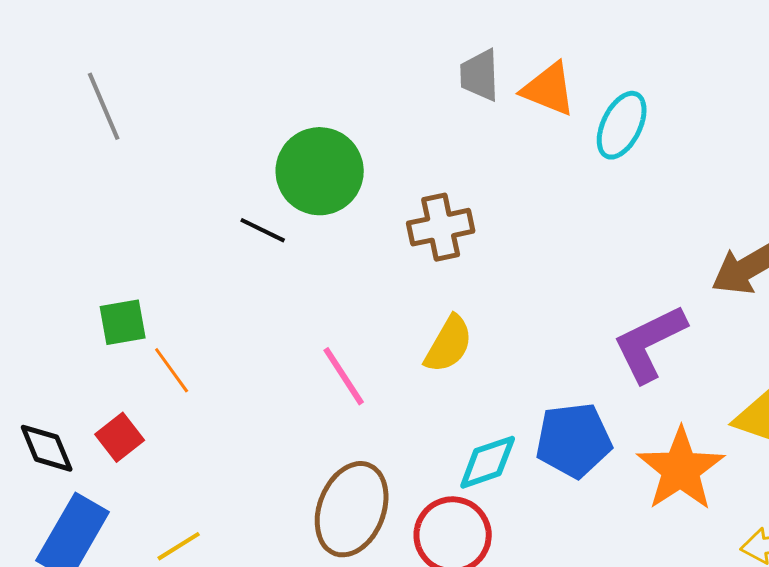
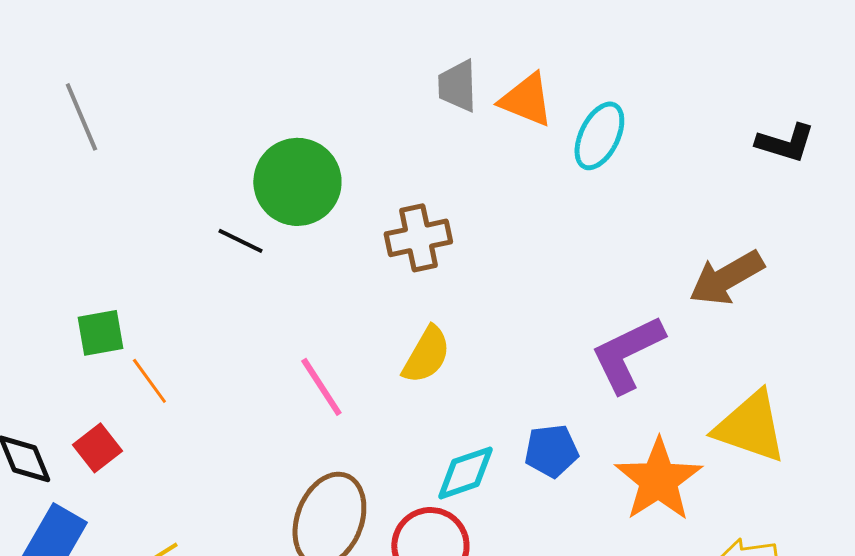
blue pentagon: (574, 440) -> (551, 451), size x0.7

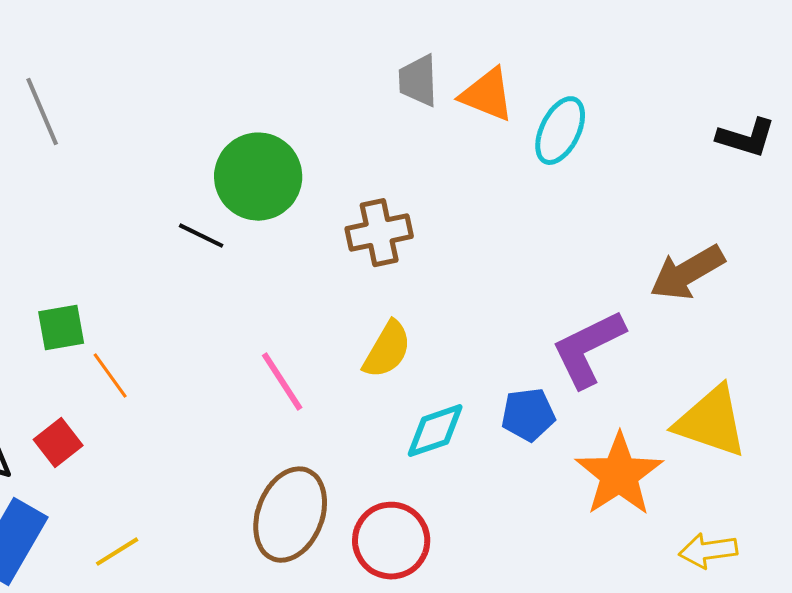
blue pentagon: (551, 451) -> (528, 415), moved
cyan diamond: (465, 473) -> (435, 431), moved

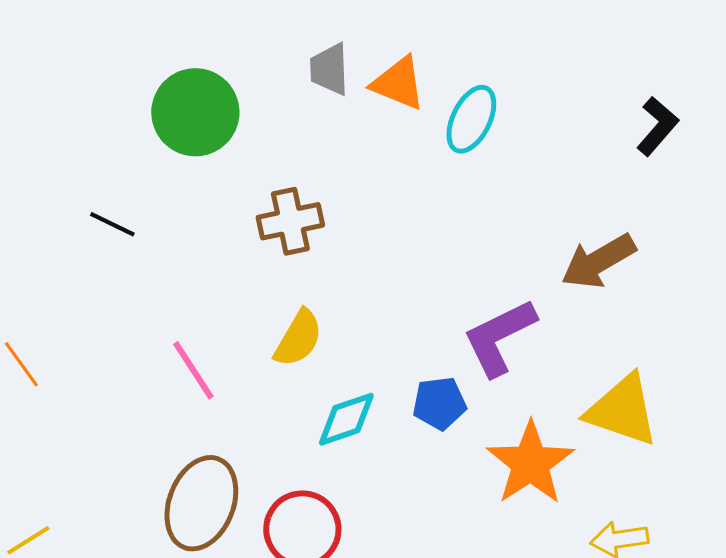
black L-shape: (746, 138) -> (657, 126), turned -66
green circle: (258, 177) -> (195, 112), moved

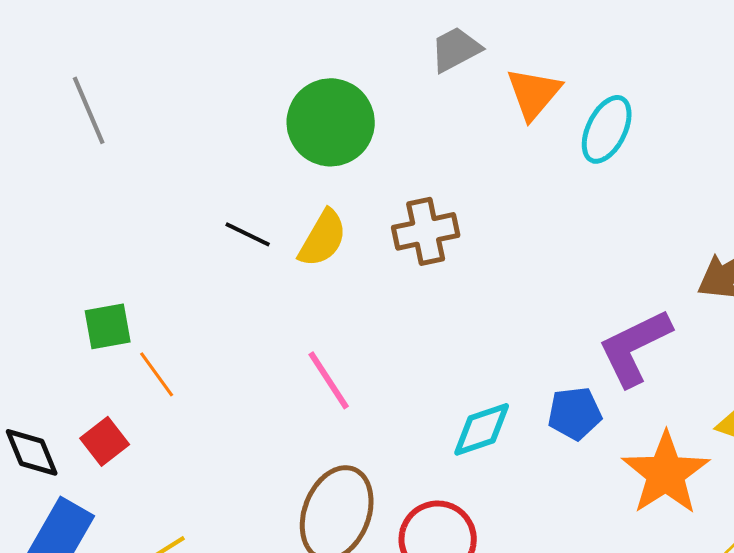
gray trapezoid: (329, 69) -> (456, 49), moved, turned 64
orange triangle: (398, 83) -> (534, 93), turned 48
yellow semicircle: (298, 338) -> (323, 238), moved

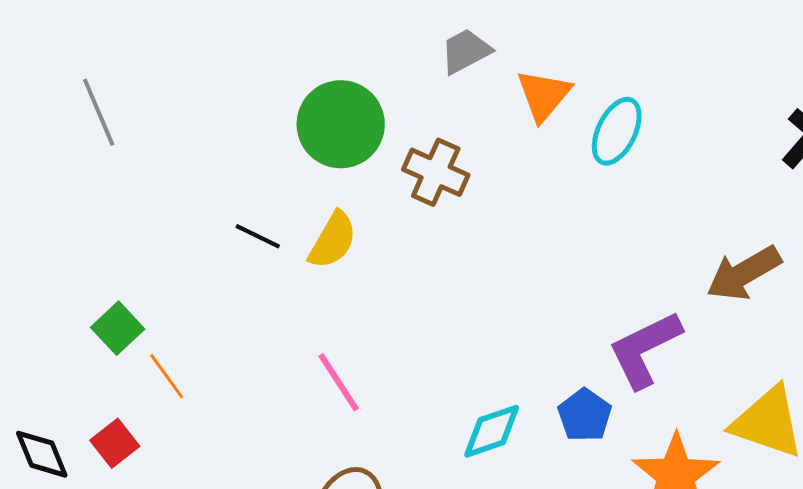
brown cross: (426, 231) -> (436, 172), moved, turned 36
green square: (108, 326) -> (118, 328), turned -33
blue pentagon: (575, 413) -> (585, 415), turned -30

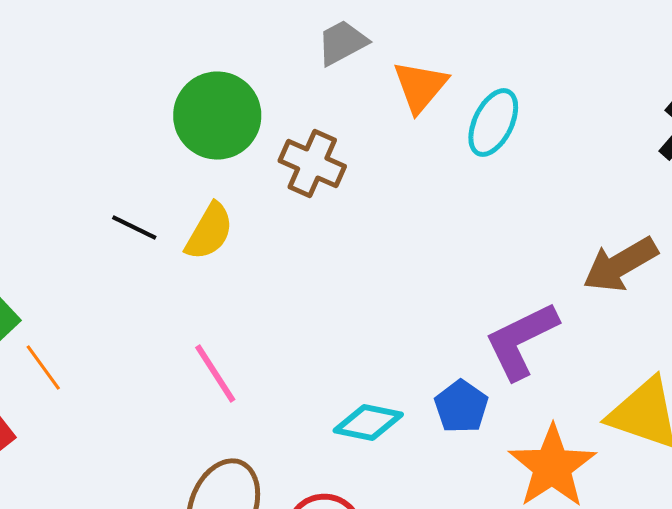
cyan diamond: (492, 431) -> (368, 423), turned 30

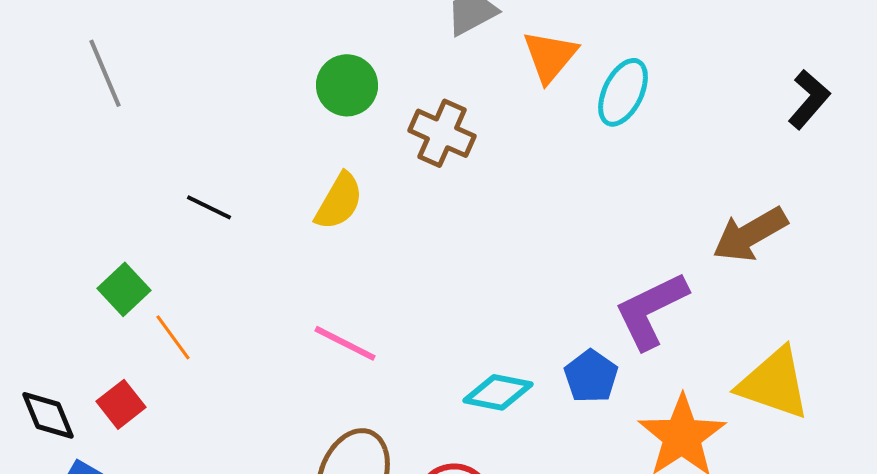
green circle: (217, 116) -> (347, 85), size x0.7
black line: (134, 228) -> (209, 207), moved
pink line: (215, 374) -> (345, 343), turned -30

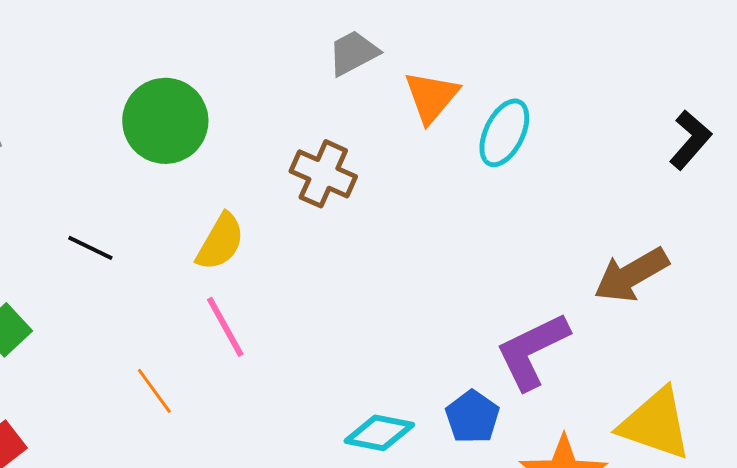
green circle: (347, 85) -> (165, 121), moved, size x1.4
orange line: (173, 337) -> (154, 391), moved
pink line: (345, 343) -> (225, 327), moved, turned 34

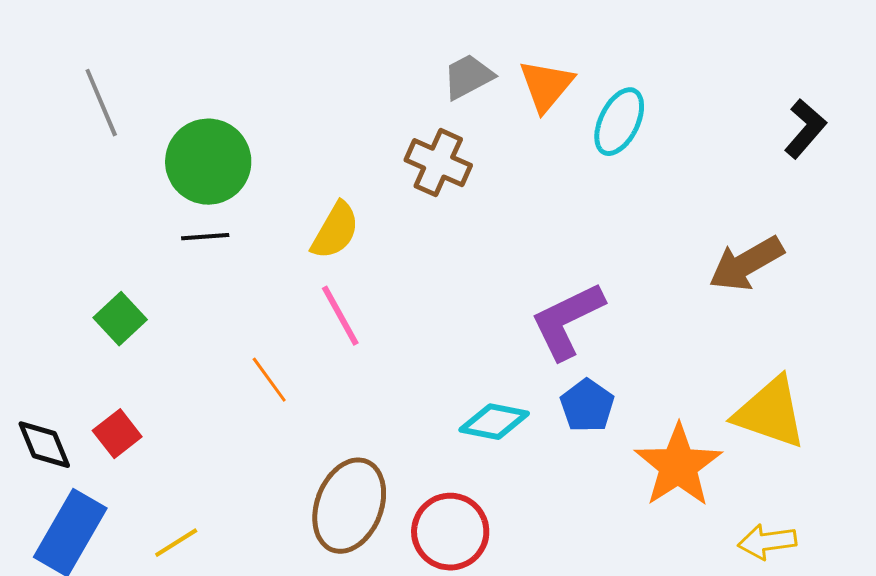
gray trapezoid: (353, 53) -> (468, 77), moved
green circle: (165, 121) -> (208, 162), moved
black line: (90, 248) -> (205, 237), turned -30
purple L-shape: (532, 351) -> (567, 321), moved

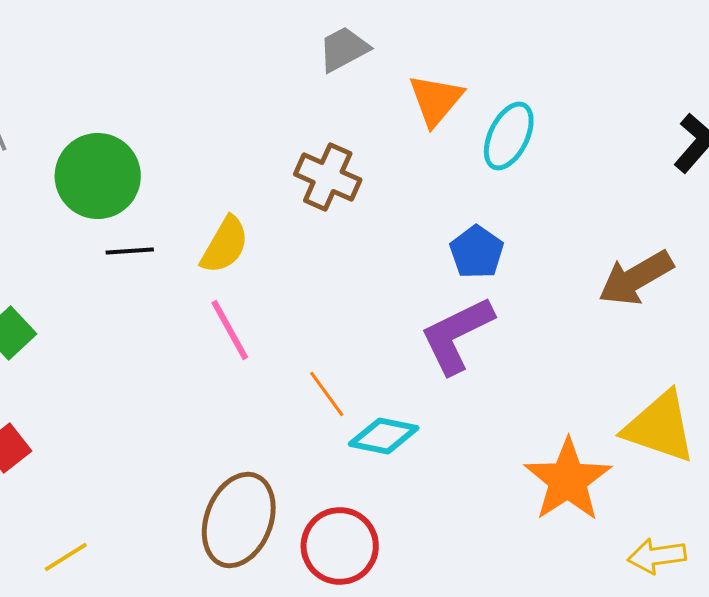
gray trapezoid: (468, 77) -> (344, 49), moved
black line: (205, 237) -> (130, 251), moved
orange line: (269, 380) -> (327, 394), moved
blue pentagon: (587, 406) -> (477, 252), moved

